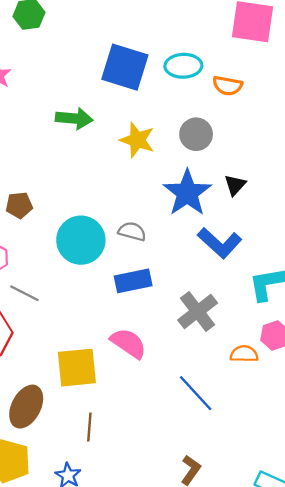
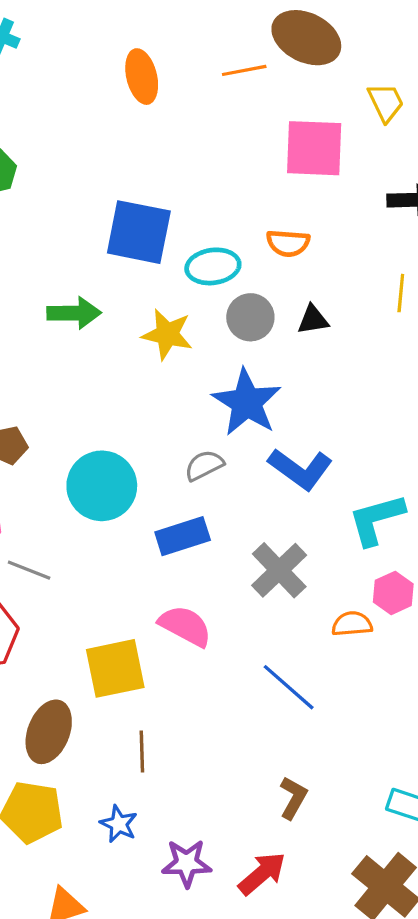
cyan ellipse: (183, 66) -> (213, 266), moved
black triangle: (235, 185) -> (313, 320), moved, turned 45
gray semicircle: (132, 231) -> (204, 465), moved, turned -36

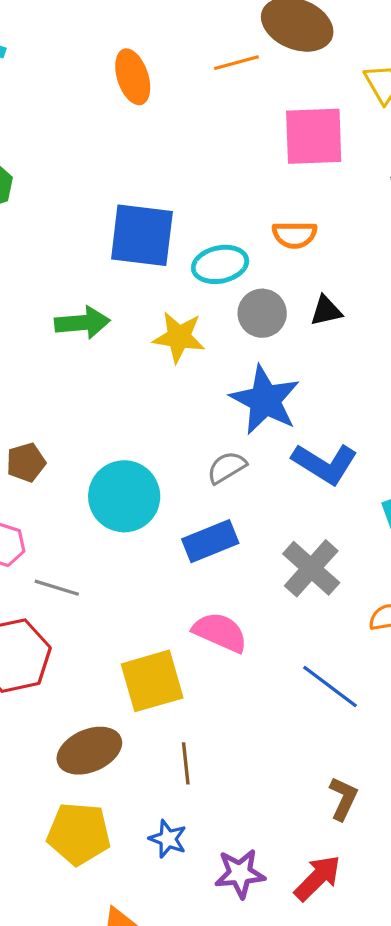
brown ellipse: (49, 732) -> (89, 751), turned 50

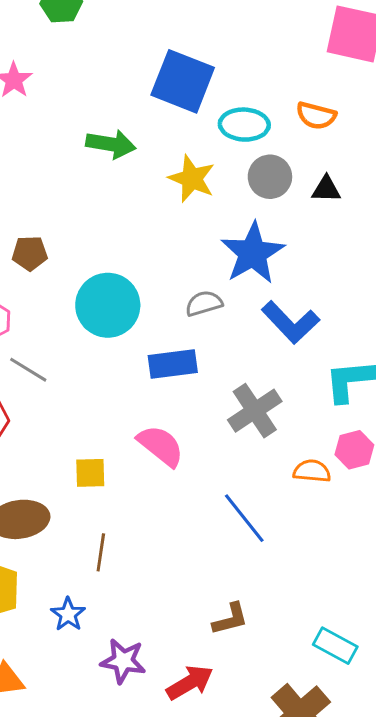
yellow square: (152, 681) -> (90, 473), size x0.6
brown L-shape: (343, 799) -> (230, 619), turned 36

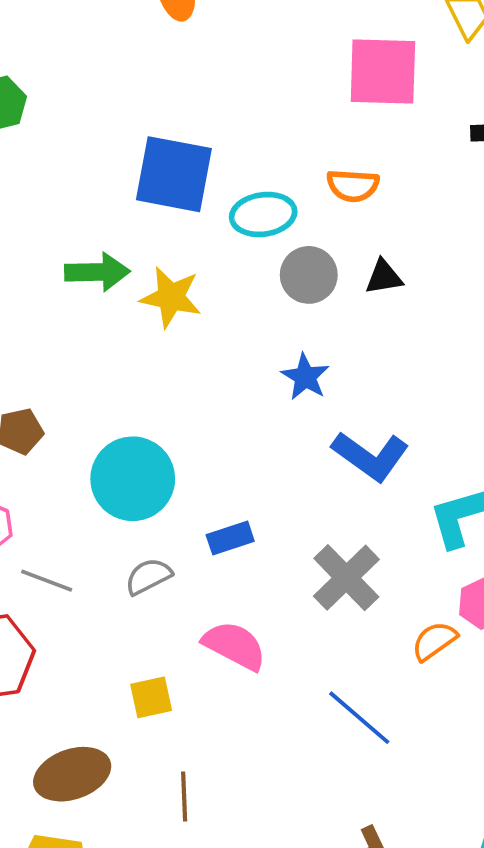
yellow star: (192, 179) -> (171, 297), moved
blue star: (253, 253) -> (305, 377), size x0.6
gray semicircle: (204, 303) -> (148, 576), moved
blue rectangle: (173, 364) -> (230, 538), size x0.7
orange semicircle: (312, 471) -> (434, 641), turned -30

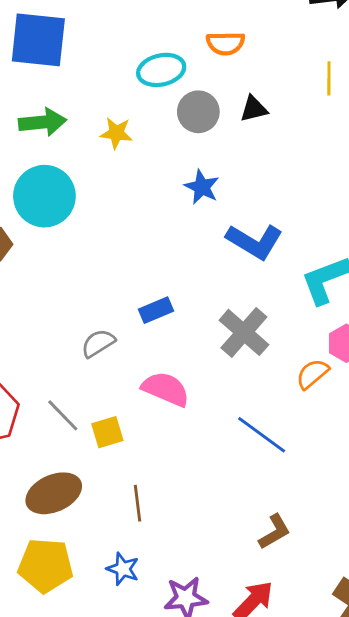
blue square: (174, 174) -> (38, 40), moved
yellow star: (171, 297) -> (116, 133), moved, size x0.7
cyan circle: (133, 479) -> (44, 196), moved
gray line: (47, 581) -> (63, 415), moved, turned 30

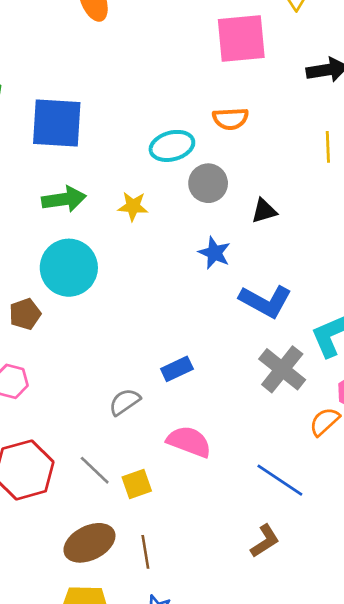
black triangle: (254, 109) -> (264, 211), moved
gray cross: (244, 332) -> (282, 369), moved
brown line: (137, 503) -> (145, 552), moved
brown L-shape: (275, 532) -> (265, 541), moved

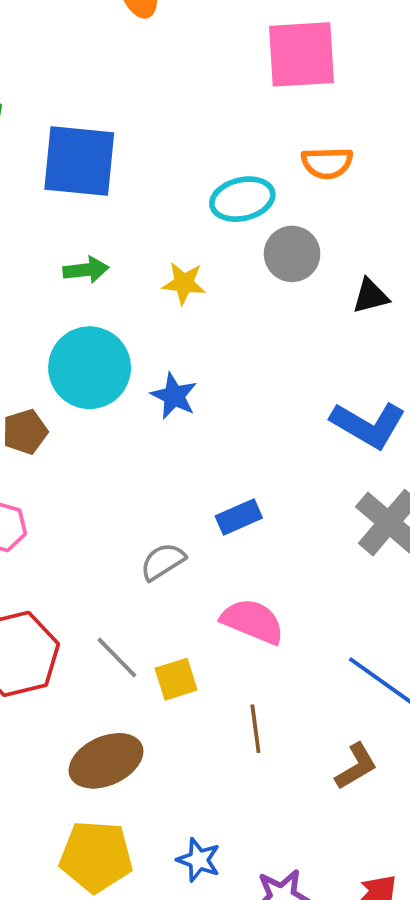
pink square: (241, 39) -> (301, 54), moved
green arrow: (64, 199) -> (86, 270), size x0.7
blue star: (214, 253) -> (174, 396), moved
brown line: (145, 552) -> (255, 729), moved

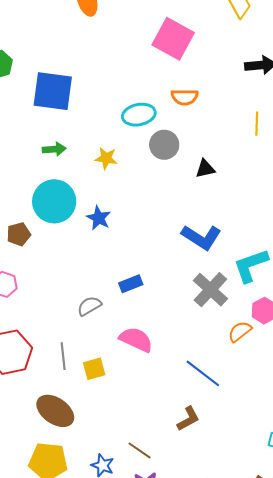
pink square: (301, 54) -> (173, 39), turned 30
gray line: (117, 658) -> (63, 356), turned 36
brown line: (255, 729) -> (140, 451), moved, turned -50
brown ellipse: (106, 761) -> (55, 411), turned 57

